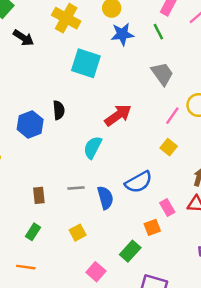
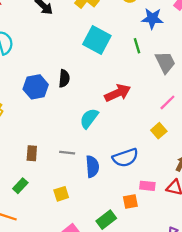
green line: (158, 32) -> (137, 46), moved
blue star: (122, 34) -> (152, 18), moved
pink rectangle: (167, 208) -> (147, 186), turned -64

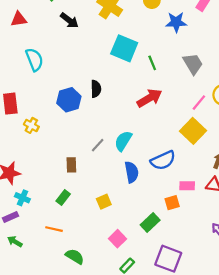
green line: (137, 46) -> (152, 63), moved
cyan semicircle: (89, 118) -> (123, 141), moved
yellow square: (159, 131) -> (193, 131), size x1.6
gray line: (67, 153) -> (98, 145), moved, turned -48

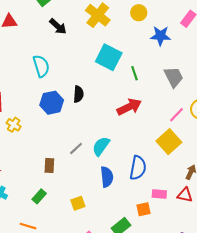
cyan semicircle: (34, 60) -> (41, 66), moved
blue semicircle: (163, 160) -> (138, 168), turned -60

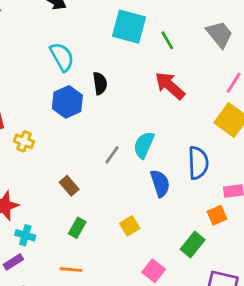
cyan semicircle: (41, 66) -> (62, 57), moved
red arrow: (129, 107) -> (170, 86), turned -100
brown rectangle: (49, 165) -> (69, 186), moved, turned -32

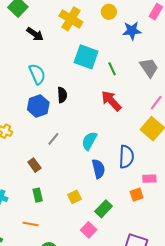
gray line: (112, 155) -> (53, 139), moved
green rectangle: (77, 228) -> (38, 195), turned -48
green rectangle: (193, 244) -> (104, 209), moved

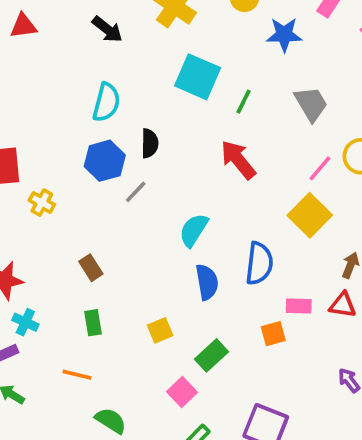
green line: (112, 69) -> (244, 102), turned 48
cyan semicircle: (37, 74) -> (106, 102), turned 35
gray line: (53, 139) -> (136, 192), moved

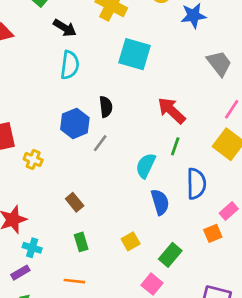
cyan semicircle: (106, 102) -> (70, 65), moved
green line: (244, 102) -> (175, 146), moved
pink rectangle: (299, 306) -> (229, 211), turned -36

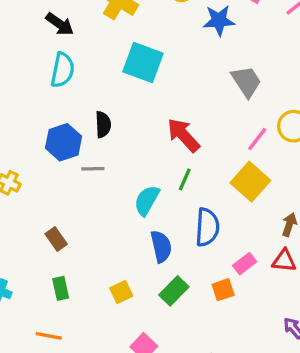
gray line: (100, 143) -> (93, 169), turned 48
green rectangle: (170, 255) -> (174, 291), moved

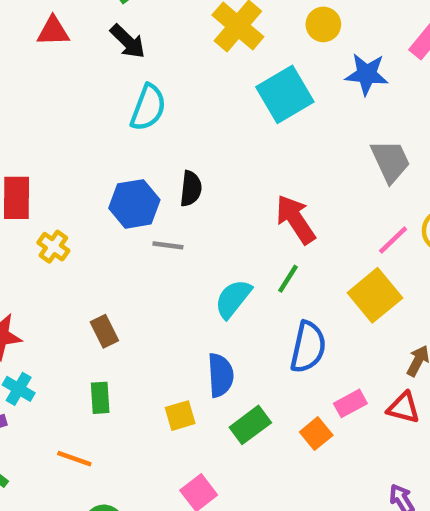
black arrow: (60, 24) -> (128, 41), moved
cyan square: (143, 62) -> (285, 94), moved, turned 30
blue semicircle: (161, 246) -> (220, 375), moved
orange square: (223, 290) -> (316, 434), turned -30

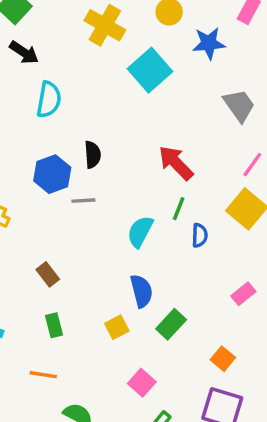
blue semicircle: (308, 347) -> (200, 235), moved, size x0.6
orange square: (316, 434) -> (223, 359), moved

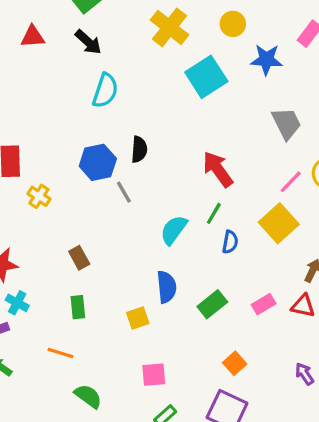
gray line: (83, 201) -> (124, 192), turned 55
green rectangle: (171, 324) -> (212, 304), moved
pink square: (142, 383) -> (154, 375), turned 35

